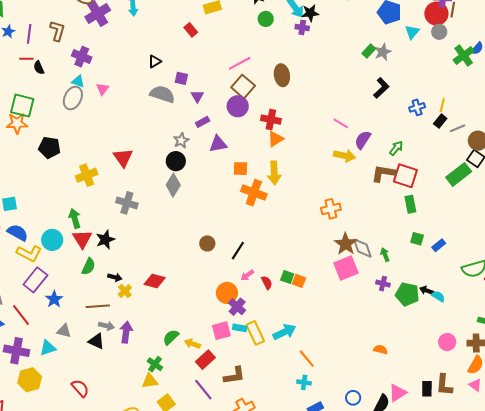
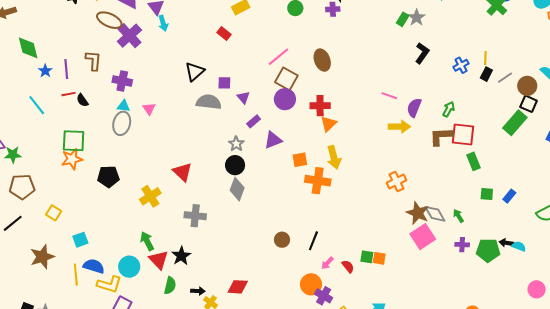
black triangle: (155, 61) -> (195, 72), size x1.5

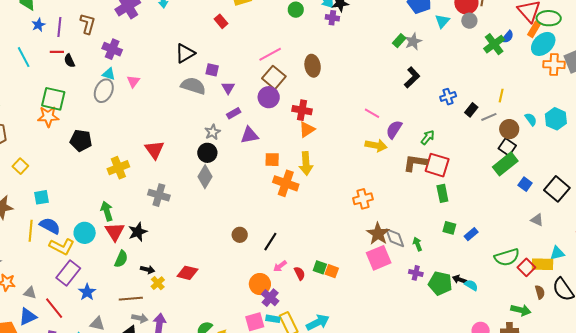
yellow line: (485, 58) -> (501, 96), moved
green rectangle: (515, 123) -> (505, 164), moved

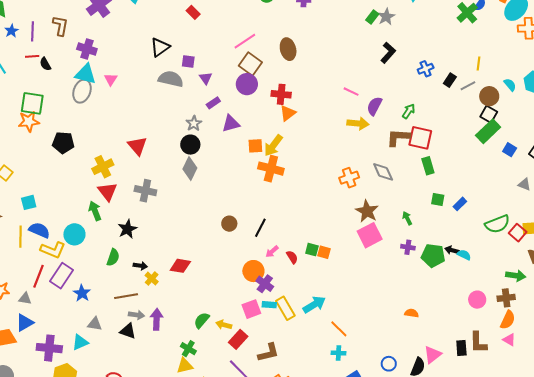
cyan triangle: (109, 74) -> (86, 74), size x1.6
yellow arrow: (306, 163) -> (273, 145), moved, turned 45
red triangle: (115, 232) -> (107, 192), moved
gray diamond: (395, 238) -> (383, 172), moved
red line: (54, 308) -> (39, 276), moved, turned 65

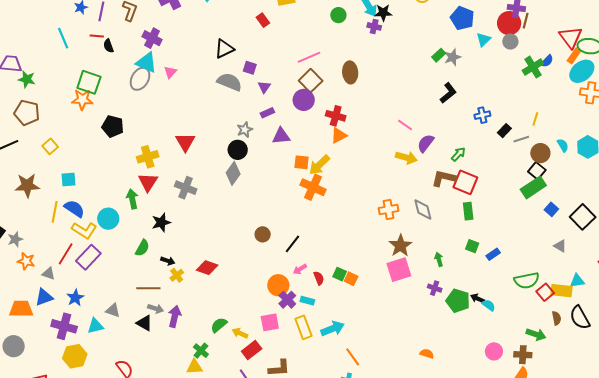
blue star: (82, 293) -> (75, 298), moved
cyan rectangle: (269, 305) -> (307, 301), moved

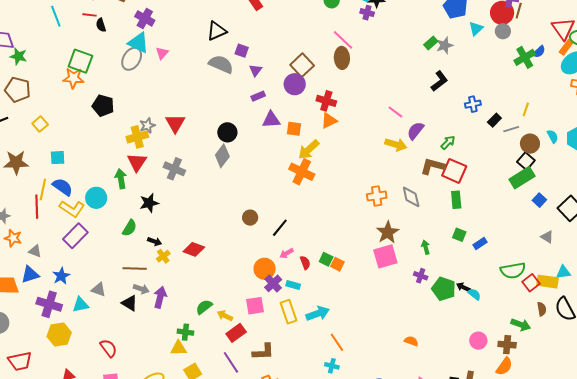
pink line: (309, 57) -> (343, 40), moved, turned 65
gray star: (245, 130) -> (147, 126), moved
orange square: (302, 162) -> (294, 129), moved
red line: (66, 254) -> (37, 207), moved, turned -35
green cross: (201, 351) -> (185, 332), turned -35

